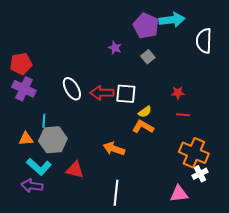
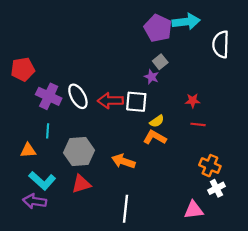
purple star: (115, 48) -> (151, 77), moved
purple cross: (24, 89) -> (49, 96), moved
gray hexagon: (53, 140) -> (79, 151), moved
orange cross: (194, 153) -> (210, 166), size x0.7
red triangle: (75, 170) -> (81, 184), turned -30

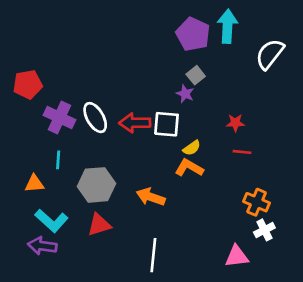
cyan arrow: (186, 22) -> (227, 26), turned -80
white semicircle: (221, 44) -> (270, 54), turned 36

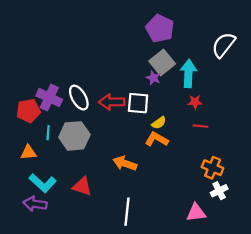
cyan arrow: (227, 26) -> (188, 73), moved
gray square: (196, 75) -> (162, 62), size x1.6
red pentagon: (28, 84) -> (28, 111), moved
gray hexagon: (96, 185) -> (74, 136), moved
red triangle: (99, 225) -> (82, 186), turned 35

